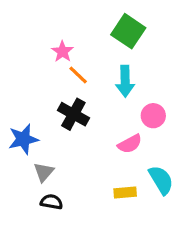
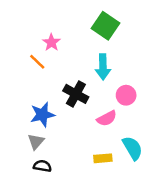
orange line: (78, 75) -> (37, 62), moved
black cross: (73, 114) -> (76, 94), moved
blue star: (23, 139) -> (42, 115), moved

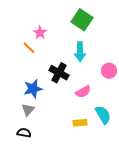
pink circle: (126, 95) -> (109, 71), moved
black semicircle: (42, 166) -> (24, 133), moved

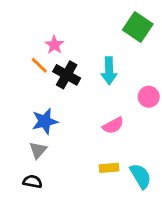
green square: (82, 20) -> (138, 27), moved
black cross: (59, 73) -> (67, 75), moved
cyan semicircle: (103, 115) -> (140, 176), moved

